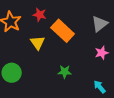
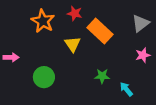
cyan arrow: (100, 87) -> (126, 89), moved

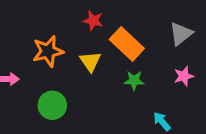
orange star: (43, 21) -> (48, 51), moved, turned 30
green star: (102, 76) -> (134, 80), moved

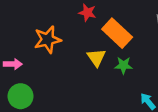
yellow triangle: (90, 61) -> (96, 58), moved
green circle: (52, 105) -> (21, 96), moved

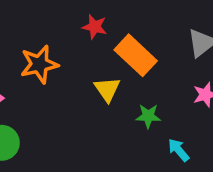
green star: (123, 65) -> (148, 116), moved

